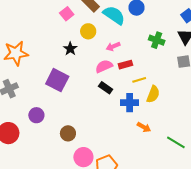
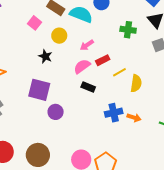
blue cross: (130, 103) -> (114, 113), moved
purple circle: (36, 115) -> (56, 112), moved
brown circle: (68, 133) -> (38, 155), moved, size x1.5

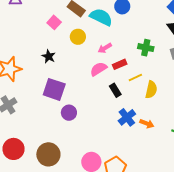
green cross: (128, 30) -> (146, 48), moved
black star: (45, 56) -> (49, 56), moved
black rectangle: (88, 87) -> (115, 90), moved, turned 32
blue cross: (114, 113) -> (127, 117), turned -30

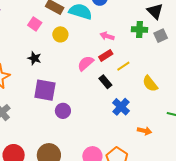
pink arrow: (105, 48) -> (107, 36), moved, turned 56
green cross: (146, 48) -> (139, 30), moved
yellow semicircle: (151, 90) -> (150, 84), moved, turned 138
orange arrow: (147, 124) -> (144, 131), moved

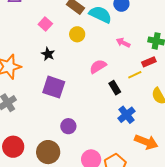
pink square: (35, 24) -> (45, 24), moved
red rectangle: (106, 55) -> (149, 62), moved
purple circle: (63, 111) -> (68, 126), moved
orange arrow: (144, 131) -> (146, 142), size x1.6

